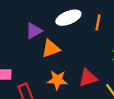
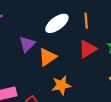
red triangle: (88, 78) -> (88, 49), moved

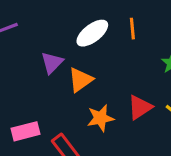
red triangle: (88, 49) -> (140, 107), moved

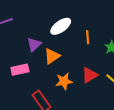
orange line: (132, 29) -> (88, 37), moved
pink rectangle: (25, 131) -> (20, 70), moved

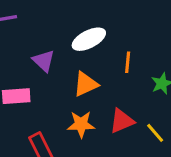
purple triangle: (34, 44) -> (44, 61), turned -42
orange triangle: (52, 56) -> (86, 84), moved

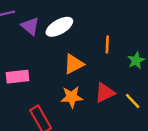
white ellipse: (89, 39) -> (59, 27), moved
purple triangle: (44, 61) -> (30, 26), moved

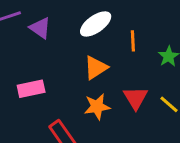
white ellipse: (59, 27) -> (96, 24), moved
red triangle: (105, 93) -> (135, 98), turned -30

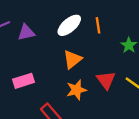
purple triangle: (40, 28) -> (26, 33), turned -42
orange line: (133, 41) -> (98, 25), moved

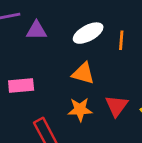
orange triangle: (73, 59) -> (83, 73), turned 42

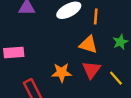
orange triangle: (83, 73) -> (88, 45), moved

